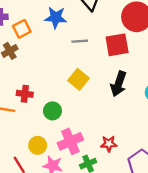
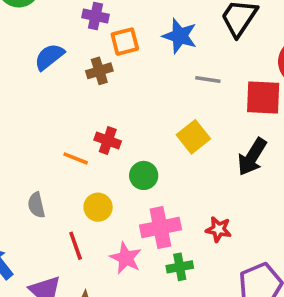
red star: (109, 144) -> (218, 229), moved
yellow circle: (38, 145) -> (98, 207), moved

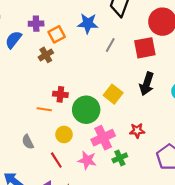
blue semicircle: (49, 57) -> (13, 40), moved
gray line: (208, 80) -> (110, 45), turned -56
yellow square: (193, 137) -> (113, 94), moved
green circle: (144, 175) -> (86, 110), size x1.6

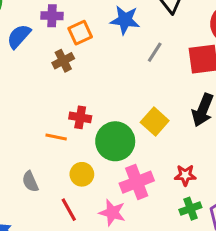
green cross: (120, 158) -> (190, 209), moved

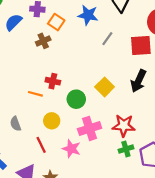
orange square: (80, 33) -> (56, 22), turned -35
green circle: (115, 141) -> (76, 99), size x0.7
red star: (185, 175) -> (124, 126), size x1.5

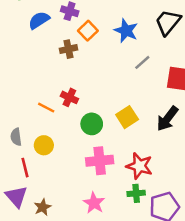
yellow circle: (52, 121) -> (44, 145), moved
red line: (41, 145) -> (25, 168), moved
pink star: (71, 149) -> (94, 203), moved

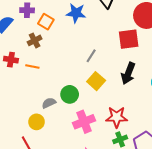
gray line: (142, 62) -> (91, 56), moved
red cross: (69, 97) -> (11, 60), moved
orange line: (46, 108) -> (32, 67), moved
gray semicircle: (16, 137) -> (49, 103), moved, turned 88

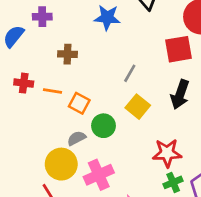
orange square: (46, 22) -> (79, 103), moved
brown cross: (35, 40) -> (67, 54), moved, turned 32
yellow circle: (37, 122) -> (61, 164), size x1.5
pink cross: (84, 122) -> (99, 175), moved

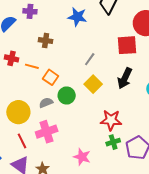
yellow circle: (61, 164) -> (18, 112), moved
pink cross: (99, 175) -> (47, 132), moved

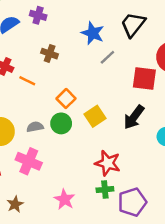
gray line: (90, 59) -> (107, 57), moved
orange square: (51, 77) -> (66, 99), moved
pink cross: (47, 132) -> (29, 161), turned 30

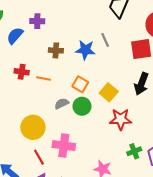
blue star: (93, 33) -> (85, 50), moved
gray line: (107, 57) -> (105, 40), turned -56
gray semicircle: (35, 127) -> (62, 104), moved
red star: (108, 163) -> (121, 119), moved

